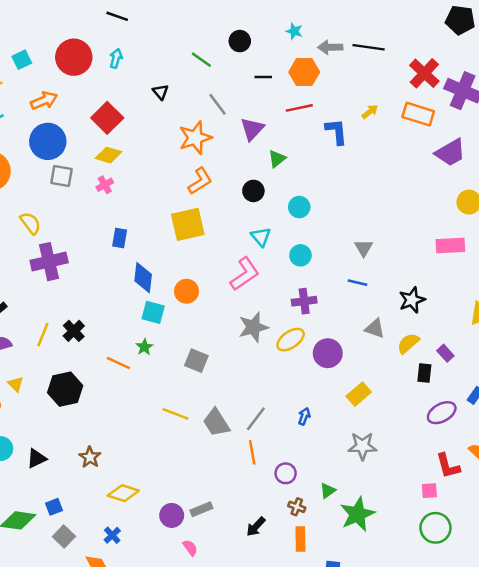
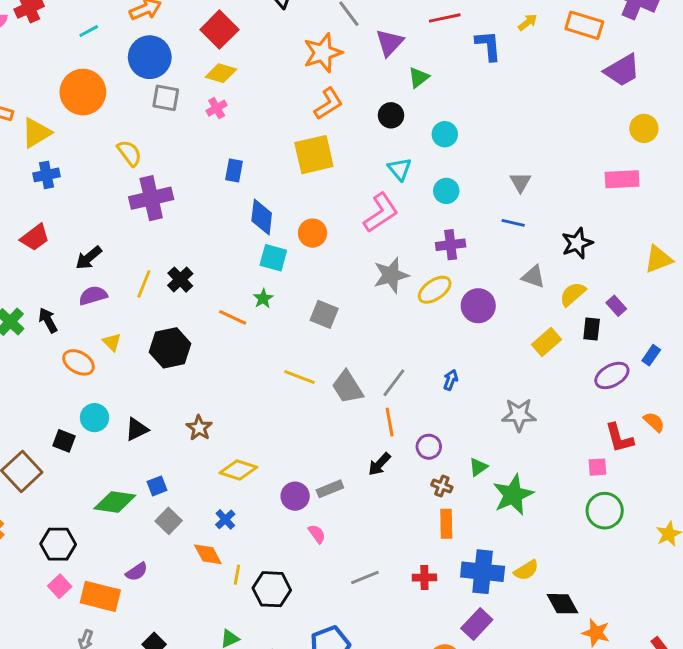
yellow rectangle: (359, 394) -> (547, 342), moved
black arrow: (256, 527) -> (379, 464), moved

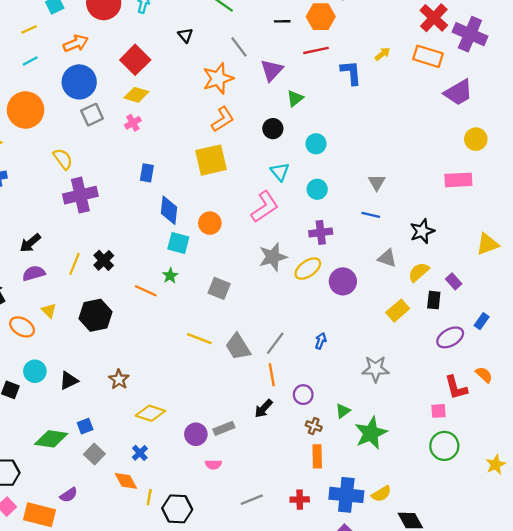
gray square: (166, 98) -> (92, 115), turned -35
pink semicircle: (317, 534) -> (213, 465), turned 126

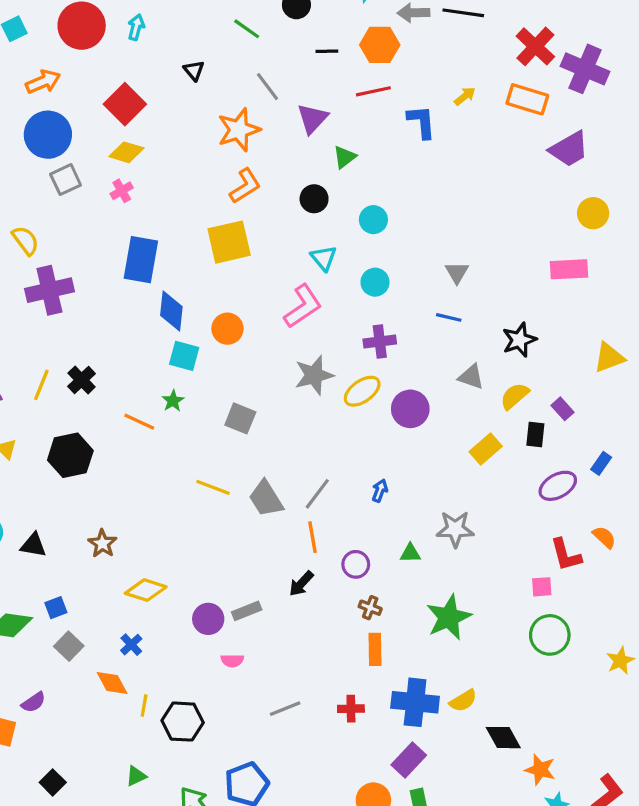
blue rectangle: (147, 173) -> (141, 260), size x1.8
black triangle: (69, 381) -> (33, 545), turned 36
green triangle: (343, 411) -> (410, 553), moved, turned 35

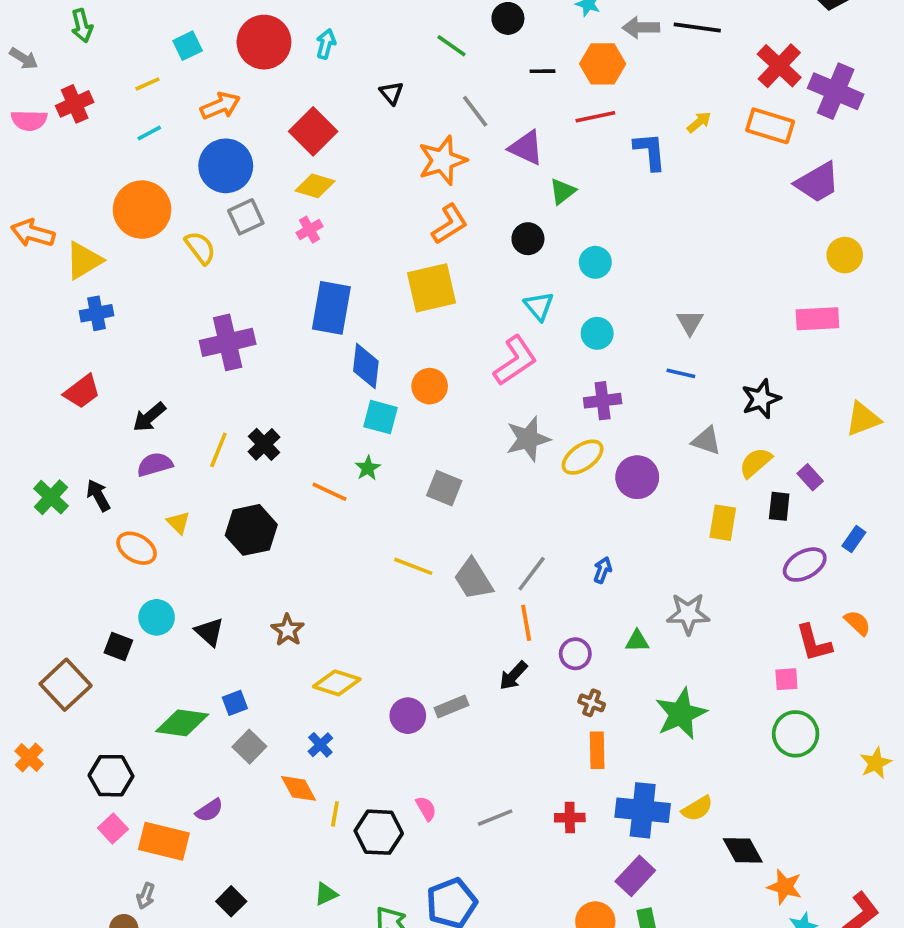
purple triangle: (312, 119) -> (526, 148), turned -48
yellow semicircle: (25, 240) -> (200, 248), moved
yellow rectangle: (486, 449) -> (723, 523), turned -40
black triangle: (33, 545) -> (209, 632), turned 32
pink semicircle: (232, 661) -> (426, 808), moved, turned -120

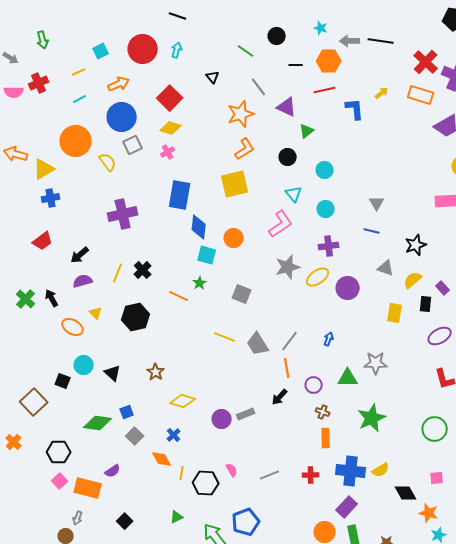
green triangle: (637, 641) -> (348, 378), size x1.5
pink square: (786, 679) -> (437, 478), moved

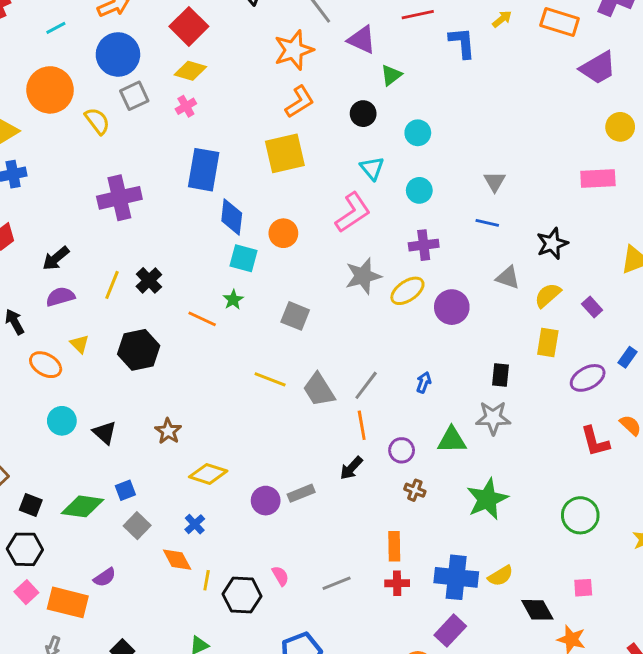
black rectangle: (426, 304) -> (500, 375), moved
yellow rectangle: (395, 313) -> (548, 343), moved
black square: (63, 381) -> (31, 505), moved
orange rectangle: (326, 438) -> (394, 546), moved

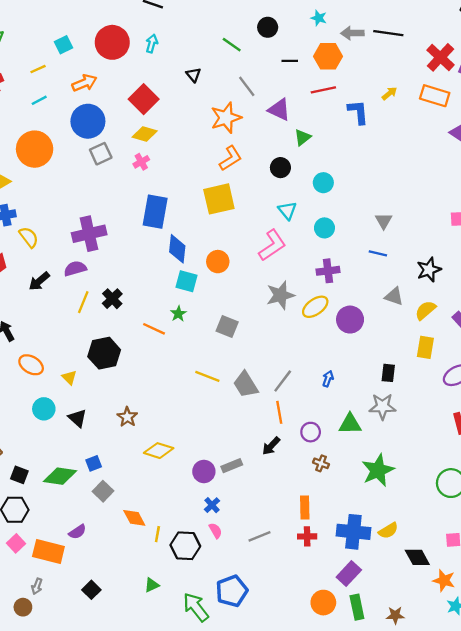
yellow semicircle: (97, 121) -> (29, 237), moved
purple semicircle: (60, 297) -> (75, 269), moved
yellow triangle: (80, 344) -> (69, 378), moved
blue cross: (195, 524) -> (212, 505), moved

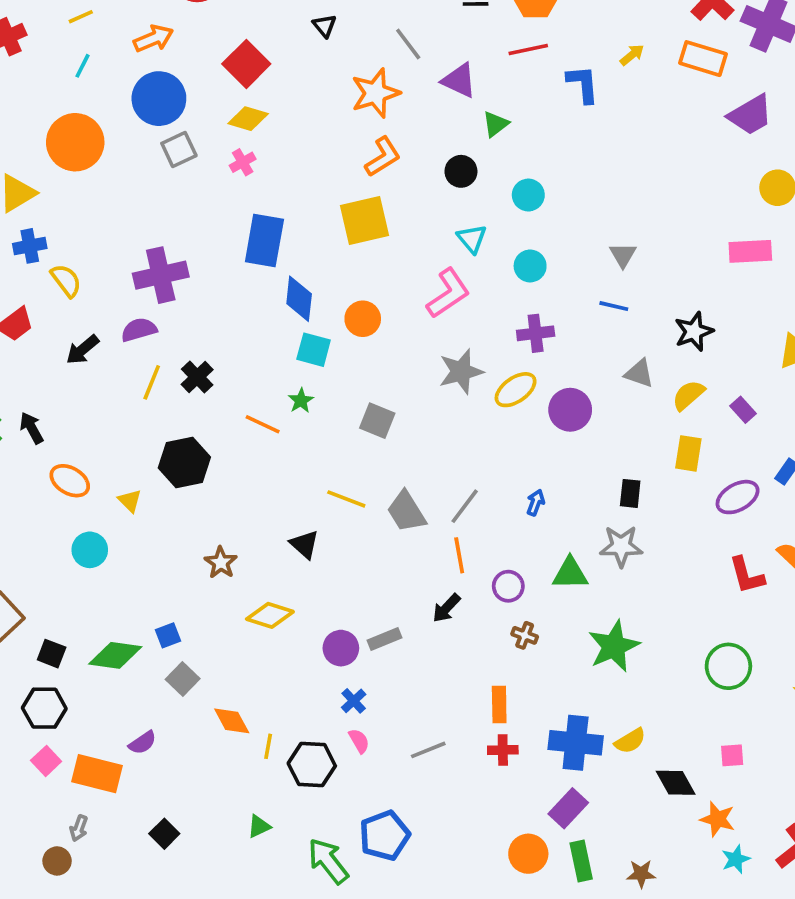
cyan line: (39, 100) -> (82, 66), turned -35
black triangle: (77, 418) -> (304, 544), moved

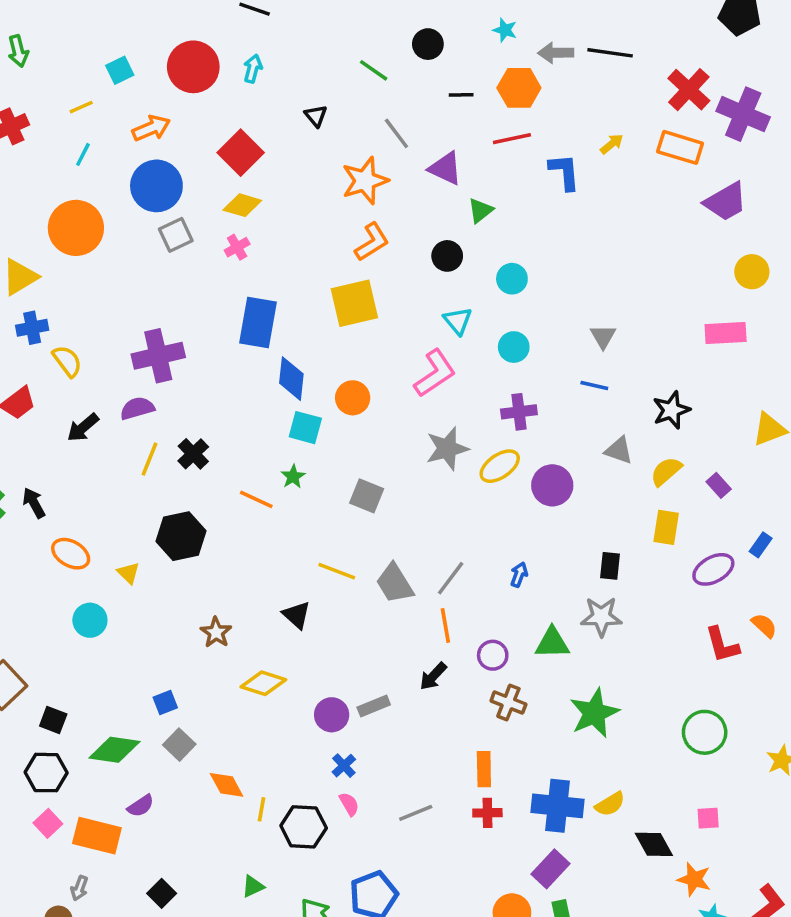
brown cross: (525, 635) -> (508, 703), size x1.4
green diamond: (115, 655) -> (114, 750), moved

